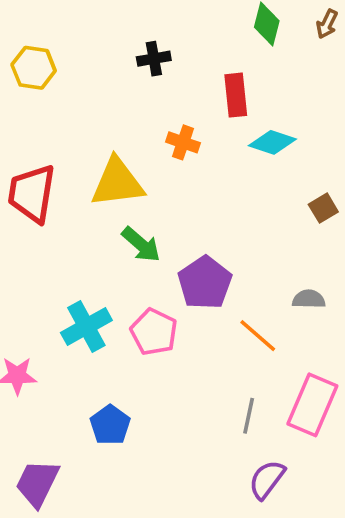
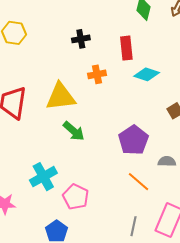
black cross: (154, 59) -> (81, 39), moved
orange cross: (183, 142) -> (97, 74), turned -30
purple pentagon: (205, 283) -> (133, 140), moved
pink pentagon: (154, 332) -> (76, 197), moved

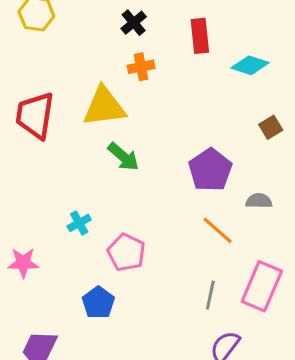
black cross: (81, 39) -> (134, 23), turned -30
orange cross: (97, 74) -> (141, 67), moved
cyan diamond: (147, 74) -> (250, 65), moved
cyan cross: (43, 177) -> (79, 223), size x0.6

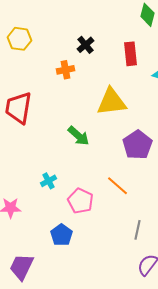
orange cross: (141, 67) -> (66, 70), moved
yellow triangle: (104, 107) -> (112, 102), moved
orange line: (218, 230) -> (118, 186), moved

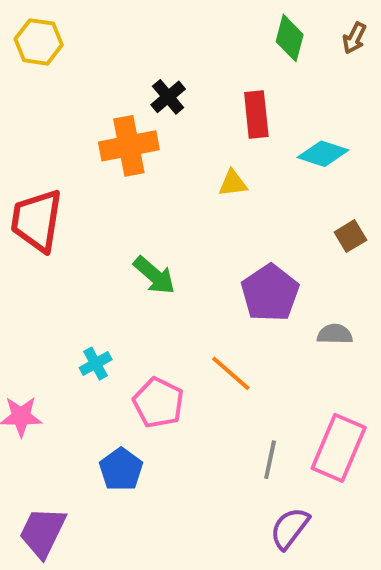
yellow hexagon: (20, 39) -> (39, 42), moved
orange cross: (66, 70) -> (129, 146), size x1.6
yellow triangle: (112, 102) -> (233, 183), moved, size x0.5

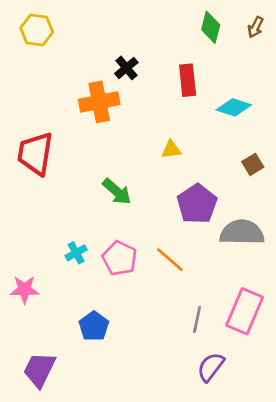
yellow triangle: (233, 183) -> (171, 150), moved
gray semicircle: (335, 334) -> (242, 232), size x1.8
pink pentagon: (158, 403) -> (120, 258), moved

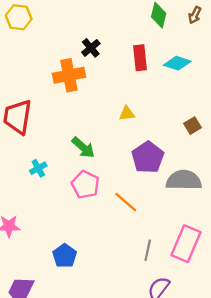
cyan diamond: (234, 107) -> (177, 63), moved
cyan cross: (76, 253) -> (38, 168), moved
pink pentagon: (120, 258) -> (85, 185), moved

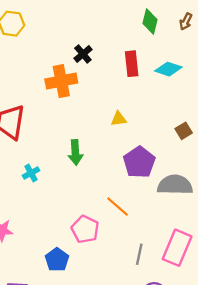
green arrow: (83, 147) -> (75, 152), turned 45
pink pentagon: (85, 185) -> (85, 229), moved

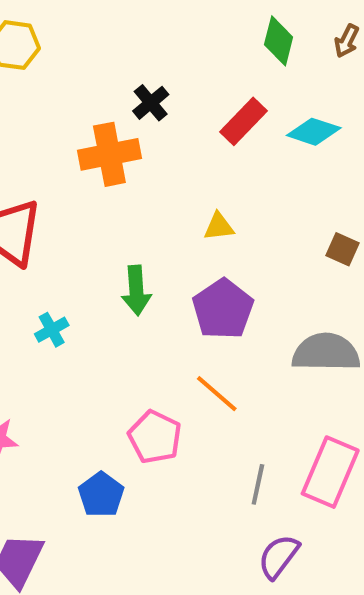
red rectangle: (132, 64) -> (244, 121), turned 50
brown square: (184, 131) -> (343, 249), turned -35
purple pentagon: (139, 162) -> (223, 309), moved

